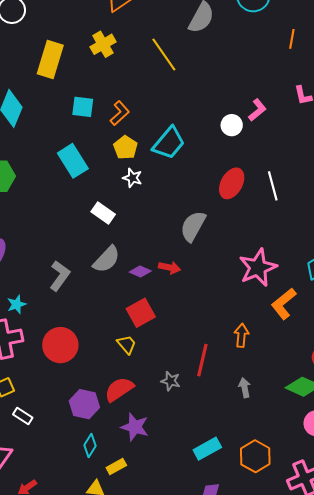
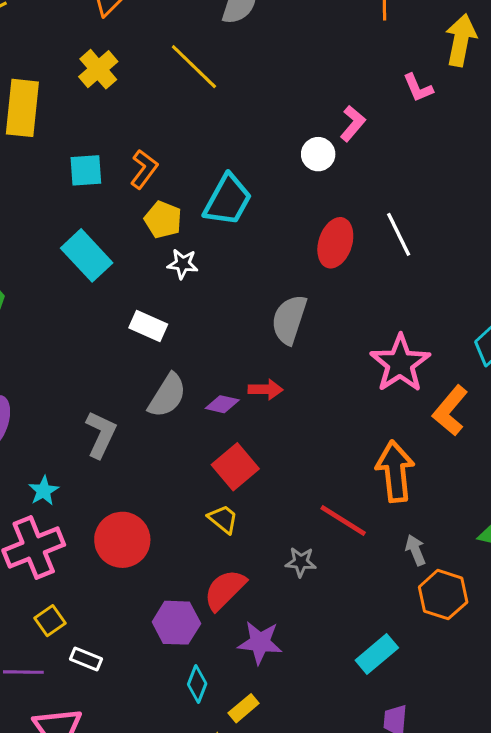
orange arrow: (241, 335) -> (395, 471), size x1.6
red line: (202, 360) -> (343, 521), turned -60
orange hexagon: (255, 456) -> (443, 595), moved

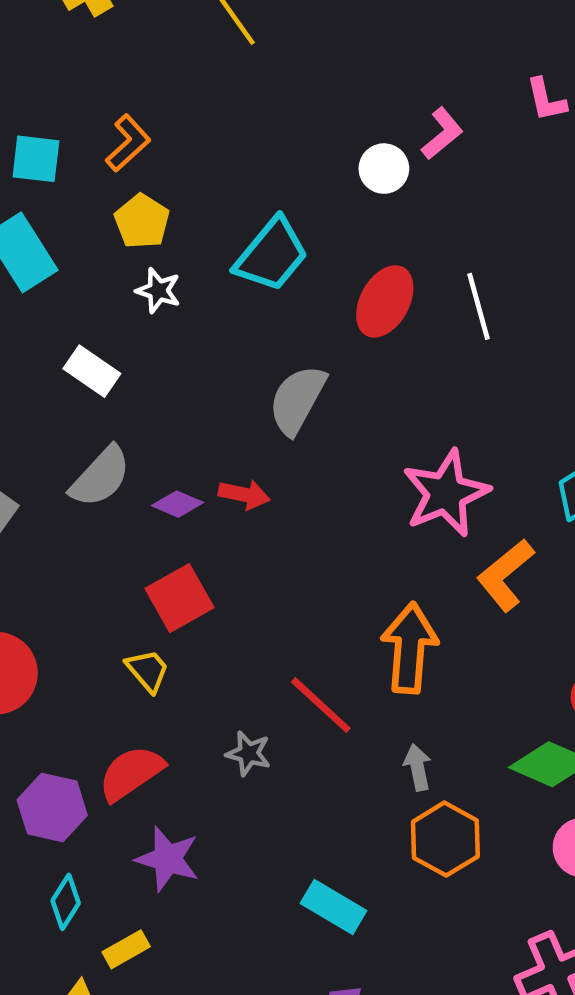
cyan square: (86, 170) -> (36, 159), moved
cyan trapezoid: (228, 200) -> (272, 255), moved
cyan rectangle: (377, 654) -> (333, 907), turned 60

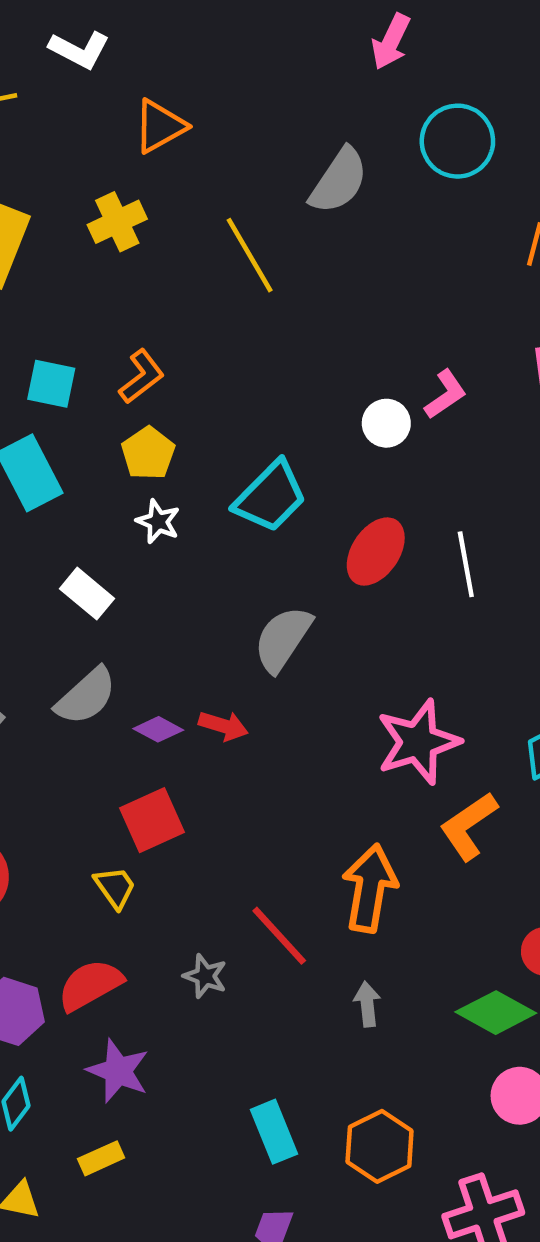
orange hexagon: (445, 839) -> (380, 1146), moved
cyan rectangle: (333, 907) -> (274, 1132), turned 32
yellow rectangle: (126, 949) -> (101, 1158), moved

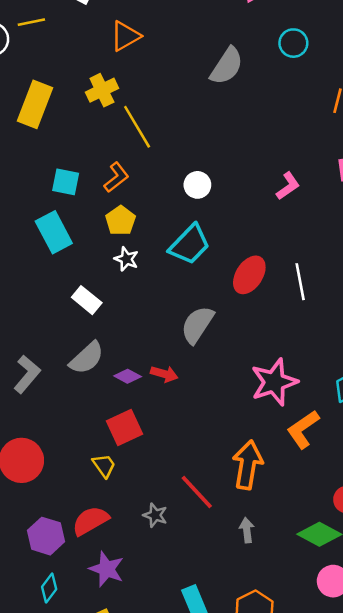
cyan circle: (457, 141) -> (293, 43), size x0.7
yellow line: (250, 255) -> (137, 127), moved
white circle: (386, 423) -> (197, 185), moved

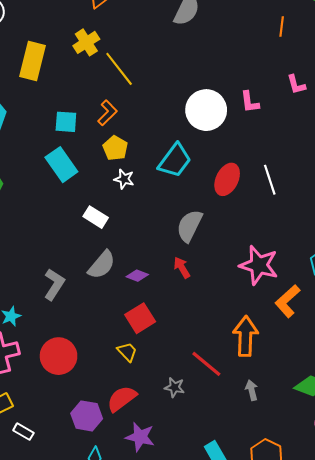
white circle: (197, 185) -> (206, 110), moved, size x1.8
pink L-shape: (288, 186) -> (250, 102), turned 125
red arrow: (164, 374) -> (182, 268), moved, turned -130
pink star: (274, 382) -> (259, 265), turned -30

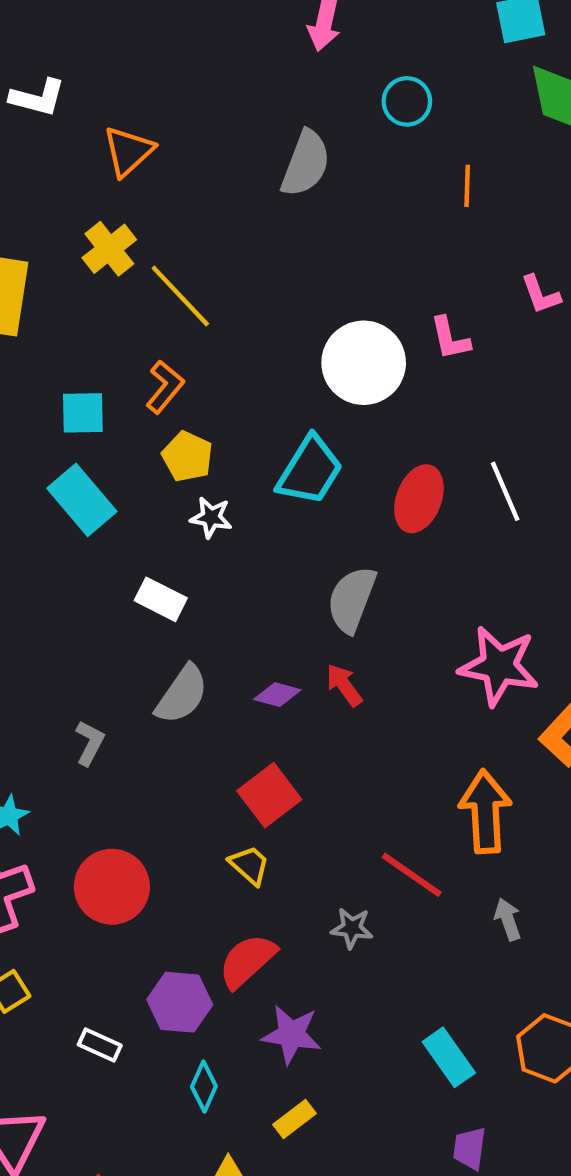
orange line: (282, 27) -> (467, 186), moved
purple diamond: (137, 276) -> (277, 695), moved
gray L-shape: (54, 284) -> (90, 743), size x0.7
white rectangle: (23, 432) -> (100, 1045), moved

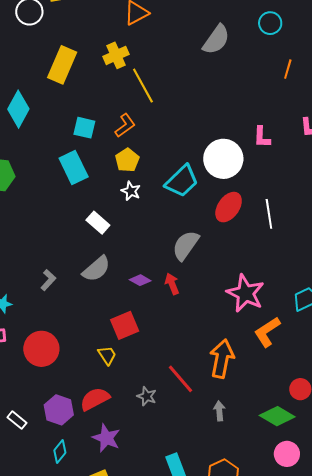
white circle: (364, 363) -> (223, 159), moved

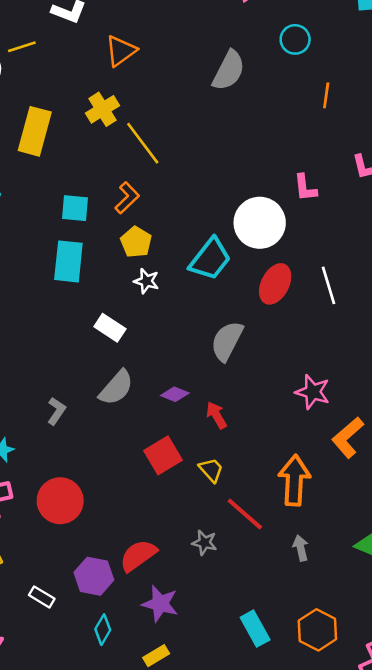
cyan rectangle: (74, 168) -> (68, 261), turned 40
red arrow: (172, 284) -> (216, 415), moved
pink star: (245, 293) -> (313, 392), size x0.7
yellow trapezoid: (107, 355) -> (211, 470), moved

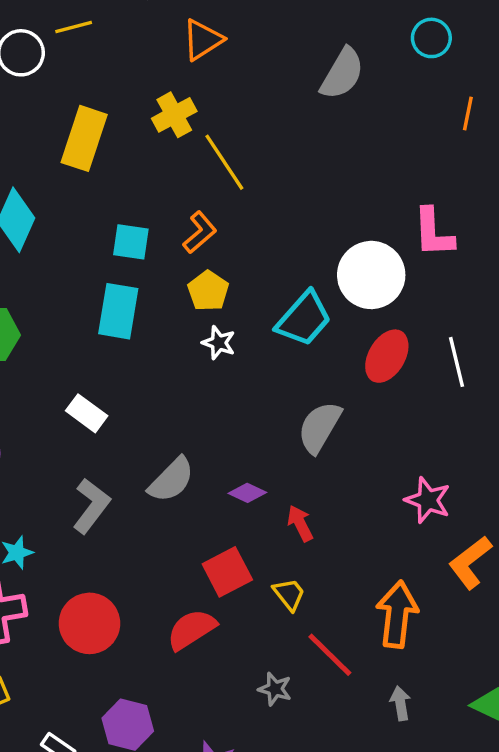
pink L-shape: (305, 188) -> (433, 233), size x1.4
white rectangle: (110, 328) -> (87, 413), moved
gray L-shape: (56, 411) -> (91, 506), size x1.5
red semicircle: (138, 555) -> (191, 629), moved

